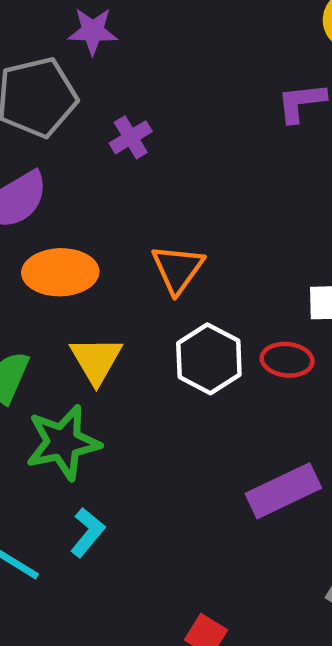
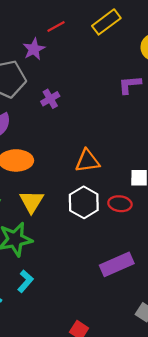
purple star: (93, 31) -> (34, 49), turned -30
orange triangle: (178, 269) -> (87, 161), moved, turned 45

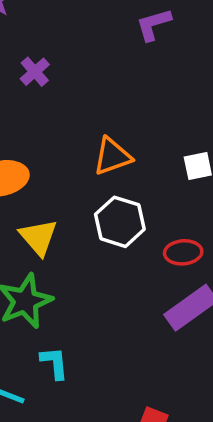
red ellipse: (120, 204) -> (183, 252), moved
cyan L-shape: (25, 281) -> (54, 363), turned -35

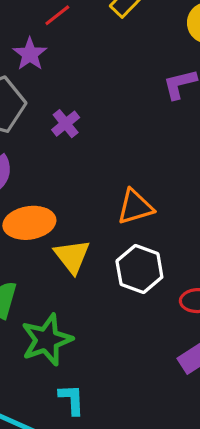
yellow triangle: (39, 237) -> (72, 256), moved

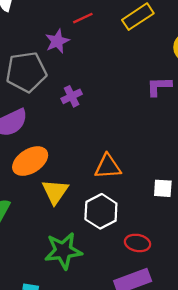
orange ellipse: (29, 223) -> (30, 161), turned -36
green star: (47, 340) -> (63, 251), moved

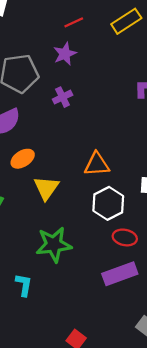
purple star: (57, 41) -> (65, 54), moved
orange ellipse: (30, 161) -> (23, 159), size x0.7
white hexagon: (101, 211) -> (108, 203), moved

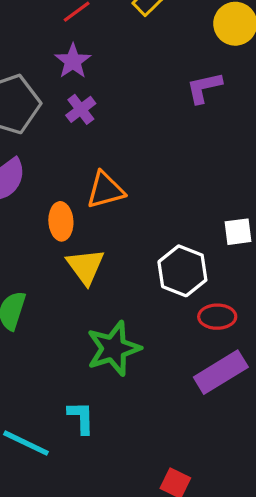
purple cross: (63, 97) -> (81, 109), moved
orange ellipse: (23, 159) -> (61, 221), moved, turned -50
orange triangle: (97, 164) -> (105, 190), moved

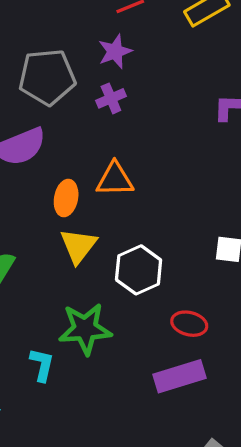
white hexagon: (182, 271) -> (139, 270), moved
cyan L-shape: (81, 418) -> (42, 365), moved

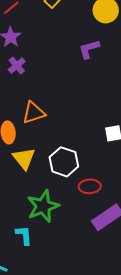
red ellipse: (189, 324) -> (90, 186), moved

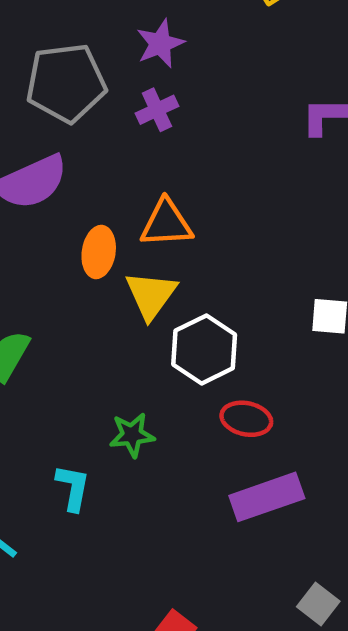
yellow triangle: (24, 158) -> (151, 295), moved
green star: (43, 206) -> (132, 435), size x0.6

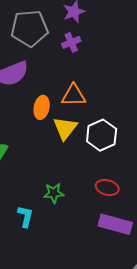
white hexagon: (204, 349) -> (102, 135), moved
purple rectangle: (267, 497) -> (115, 224), turned 32

